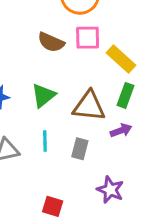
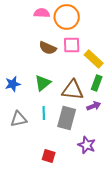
gray rectangle: (80, 149) -> (67, 118), size x1.6

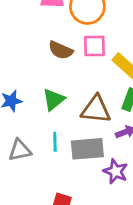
gray rectangle: (67, 118) -> (87, 149), turned 70
purple star: (87, 145) -> (116, 171), moved

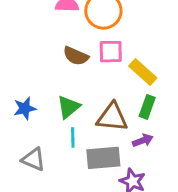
cyan line: (55, 142) -> (73, 138), moved
gray triangle: (20, 150) -> (34, 159), turned 35

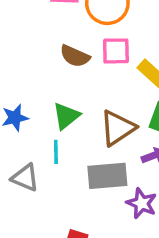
brown triangle: (112, 117) -> (118, 128), turned -40
cyan line: (73, 138) -> (56, 152), moved

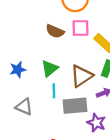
cyan line: (56, 152) -> (54, 91), moved

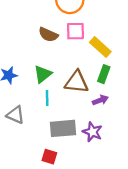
brown triangle: (81, 76) -> (77, 82), turned 40
gray rectangle: (75, 106) -> (63, 128), moved

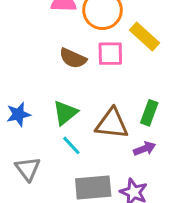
yellow rectangle: (100, 47) -> (145, 36), moved
cyan line: (47, 98) -> (71, 145), turned -42
gray triangle: (15, 115) -> (28, 169), turned 30

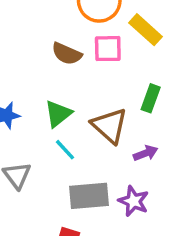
green rectangle: (149, 113) -> (151, 98), moved
brown triangle: (112, 124) -> (110, 126), turned 36

